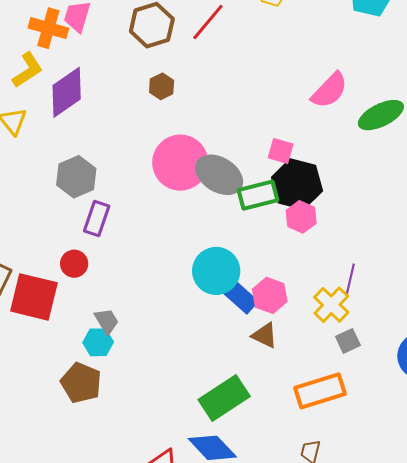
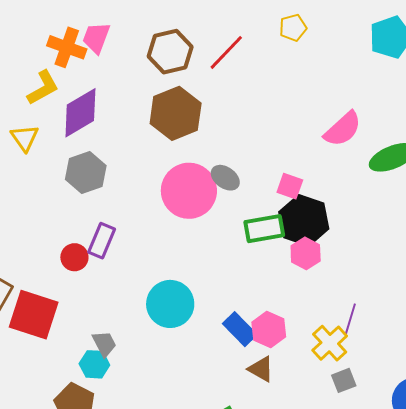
brown hexagon: (162, 86) -> (176, 113), size x2.0
gray ellipse: (219, 175) -> (225, 178), moved, size x0.6
gray hexagon: (76, 177) -> (86, 172), moved
red circle: (74, 264) -> (74, 257), moved
cyan circle: (216, 271) -> (170, 304), moved

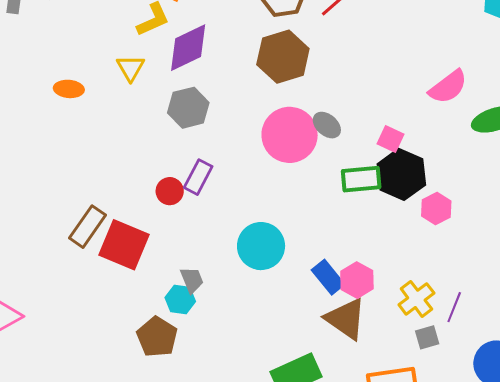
pink hexagon: (306, 253) -> (436, 209), moved
purple line: (350, 319) -> (454, 307), moved
brown triangle: (261, 369) -> (346, 319), size x1.6

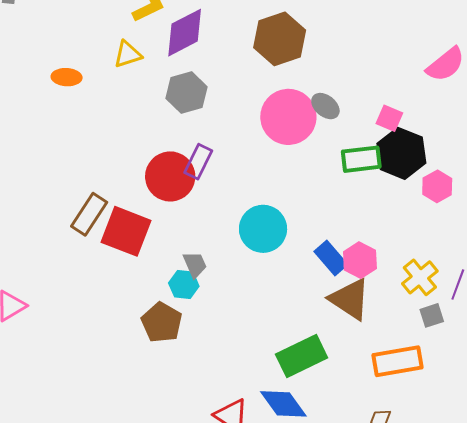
yellow triangle: (131, 68) -> (128, 54), turned 44
red circle: (170, 191) -> (170, 176), size x1.8

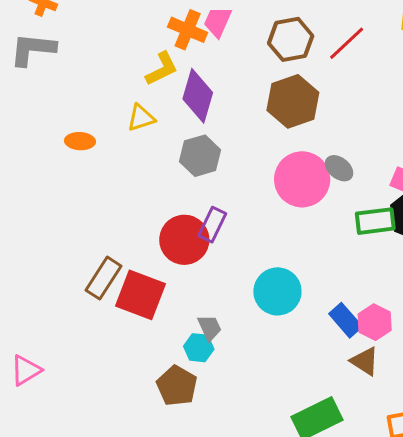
purple diamond: (185, 33) -> (198, 96), turned -46
brown triangle: (350, 299) -> (365, 361), size x0.7

